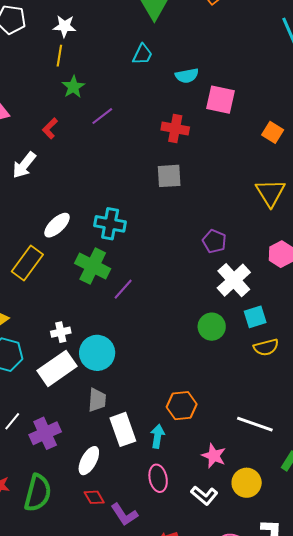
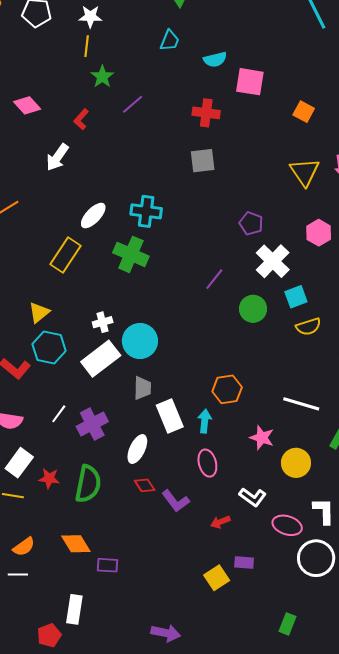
purple line: (123, 289) -> (214, 279), moved
white L-shape: (204, 495) -> (253, 497), moved

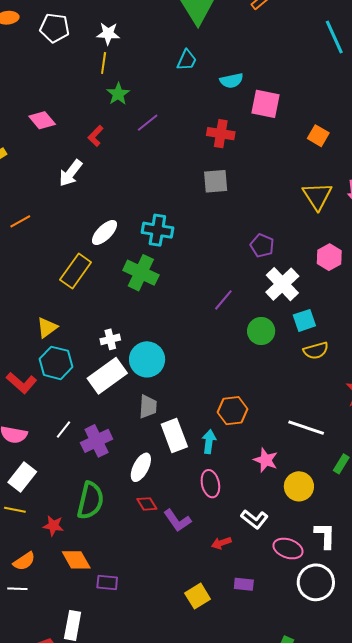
red star: (49, 478) -> (53, 526), moved
yellow square: (217, 578) -> (198, 596), moved

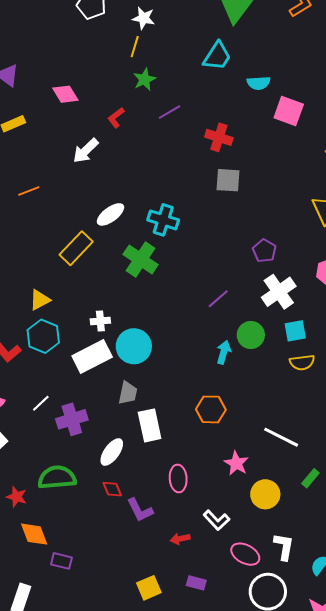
cyan trapezoid: (187, 60) -> (217, 56), size x1.4
red cross: (221, 134) -> (219, 137), moved
cyan arrow: (209, 442) -> (224, 352), moved
green semicircle: (90, 501) -> (57, 477), turned -117

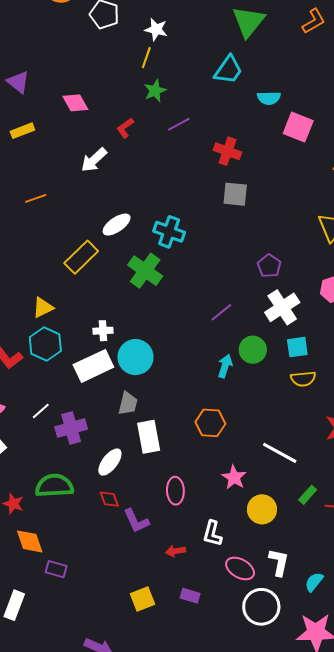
white L-shape: (216, 520) -> (212, 534), turned 56

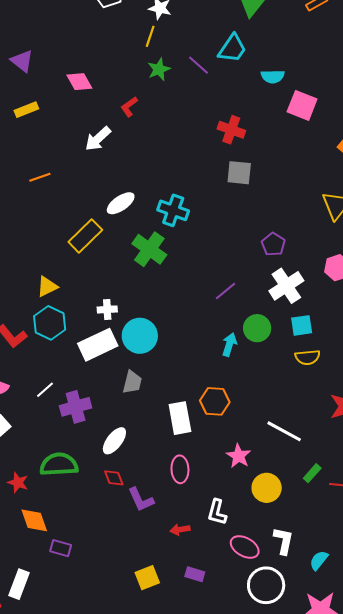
purple line: (179, 124) -> (198, 65), moved, turned 70
white rectangle: (149, 437) -> (180, 418), moved

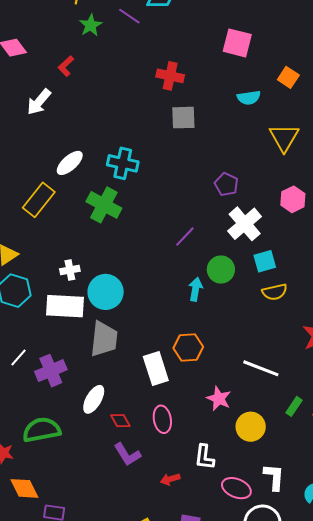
cyan semicircle: (273, 76) -> (249, 98), moved
white rectangle: (98, 345) -> (65, 306), turned 36
gray trapezoid: (132, 382) -> (104, 339), size x1.5
red diamond: (114, 478) -> (120, 421), moved

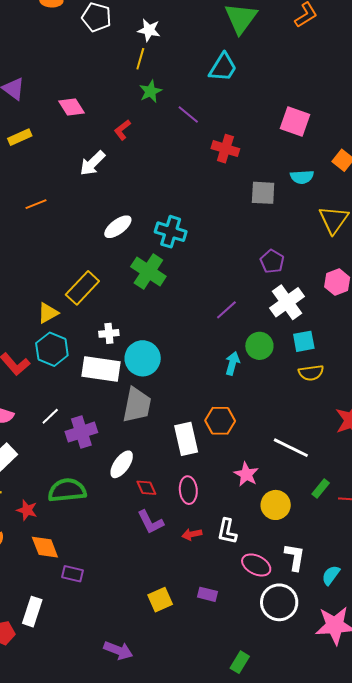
purple line: (129, 16) -> (188, 114), moved
gray square: (183, 118) -> (263, 193), moved
yellow rectangle: (39, 200) -> (82, 288), moved
red arrow: (170, 479) -> (192, 534), moved

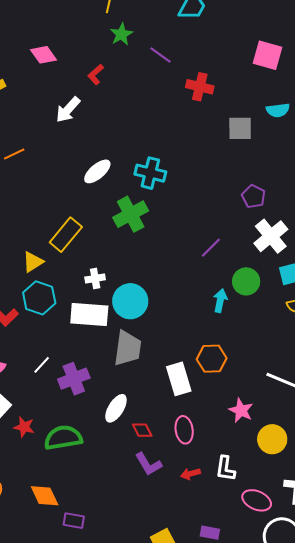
green cross: (148, 272) -> (131, 214), turned 32
red star: (27, 510) -> (24, 427), moved

